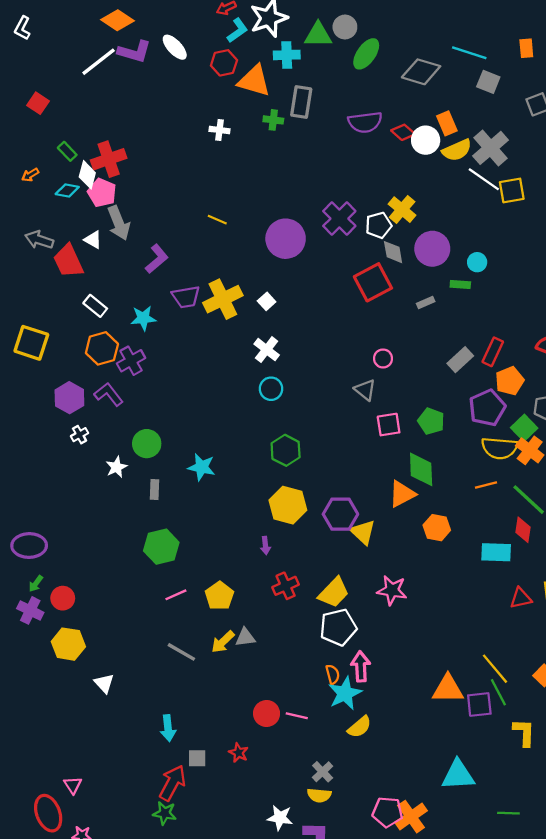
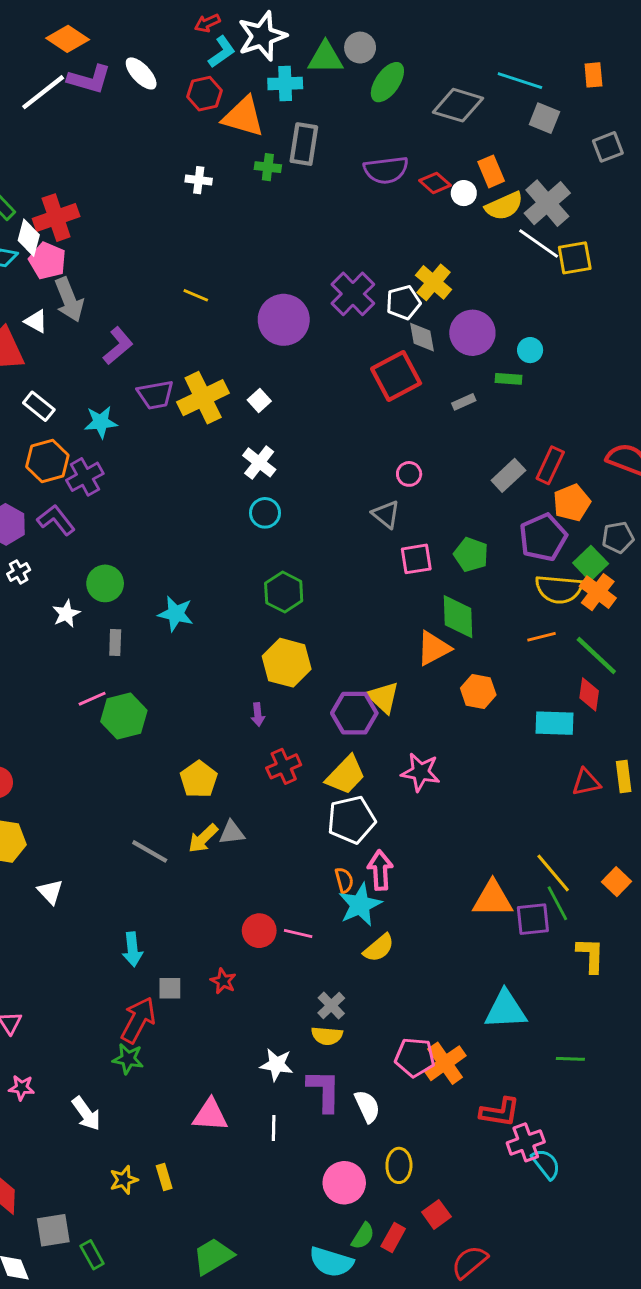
white circle: (426, 140) -> (464, 193), size x0.7
purple hexagon: (340, 514) -> (354, 713), moved
pink line: (176, 595) -> (92, 699), moved

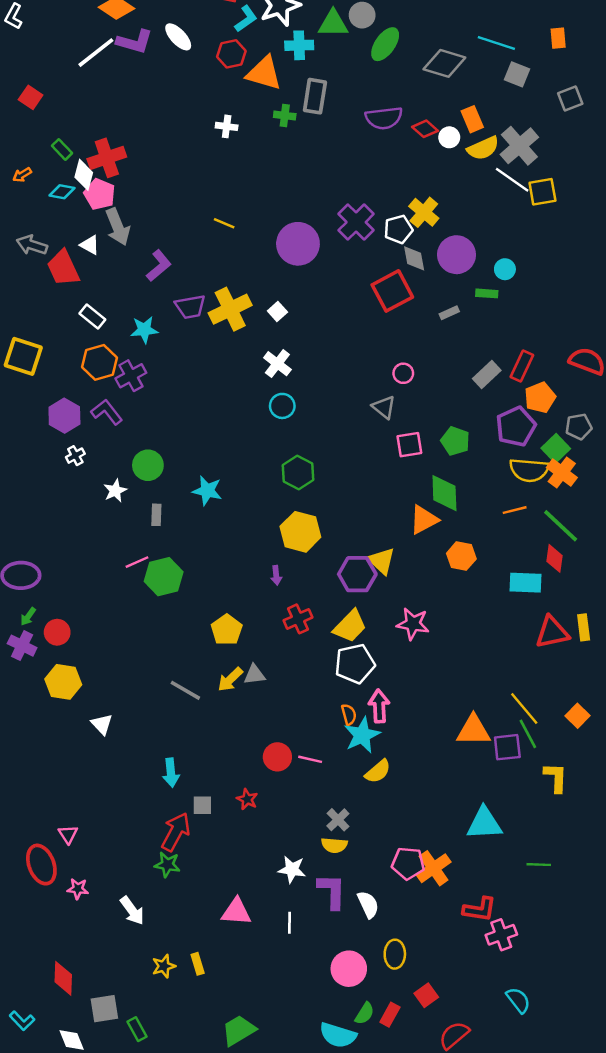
red triangle: (586, 782) -> (552, 632), size x1.4
cyan semicircle: (546, 1164) -> (518, 1000), moved

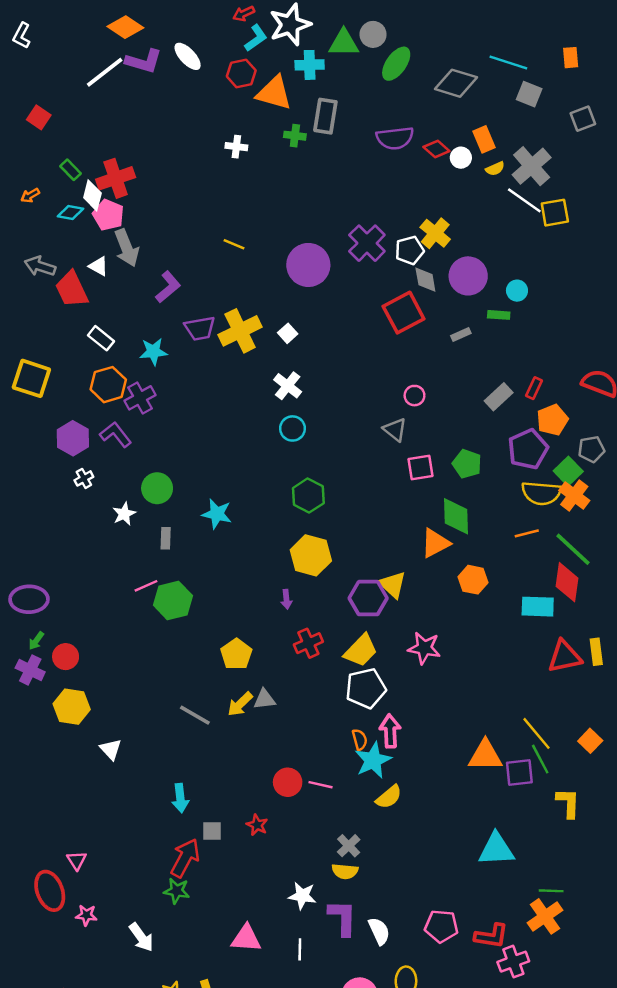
yellow semicircle: (483, 148) -> (495, 169), size x0.6
red rectangle: (522, 366) -> (534, 388), size x0.7
red diamond: (555, 558) -> (567, 582), size x1.4
pink pentagon: (408, 863) -> (441, 926), moved
orange cross: (434, 868) -> (545, 916), moved

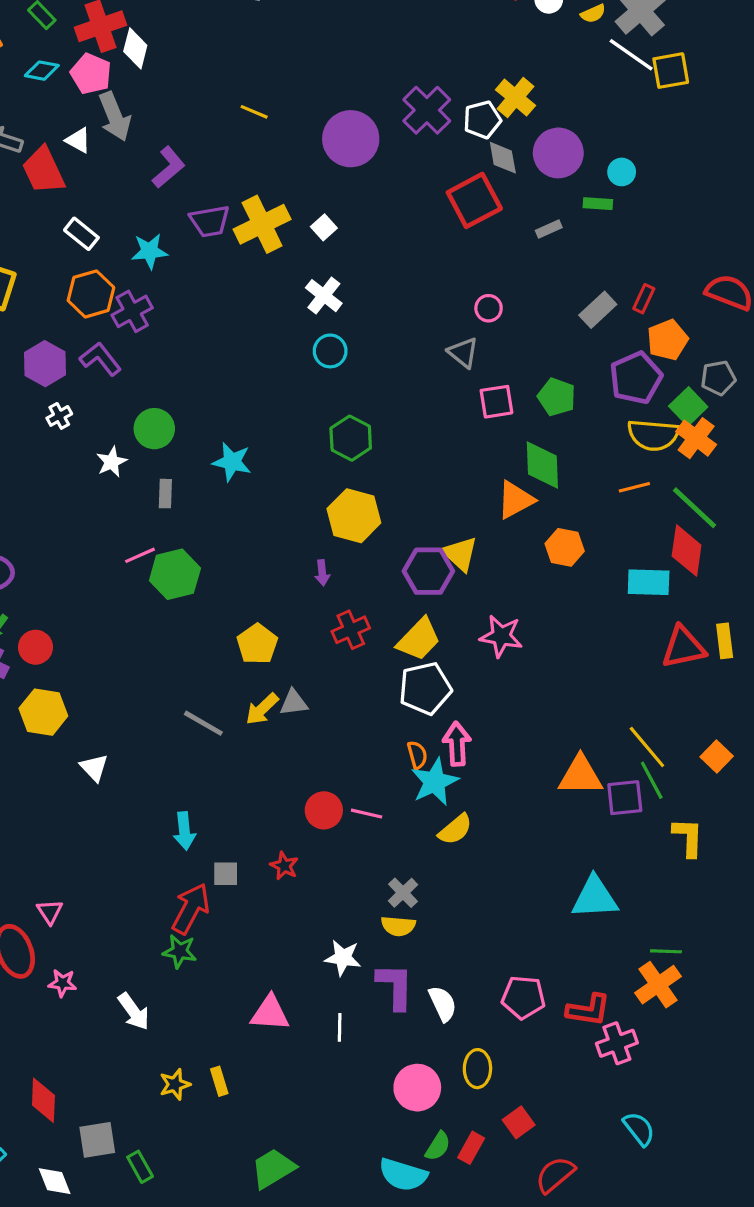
white diamond: (92, 195) -> (135, 48), moved

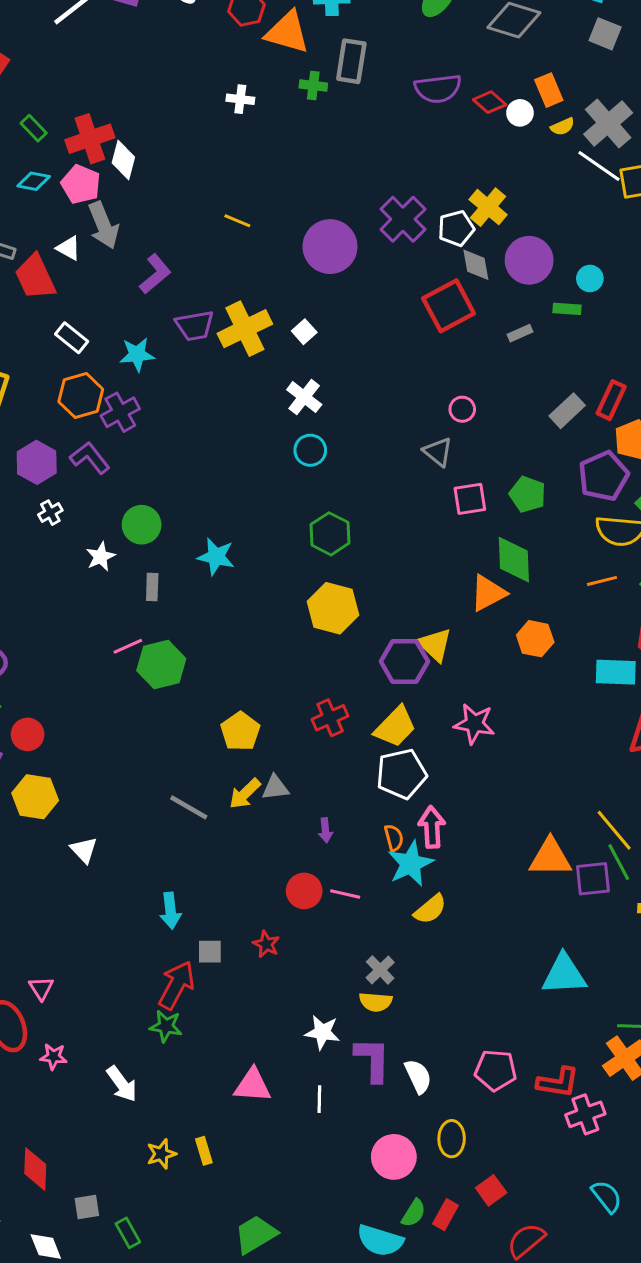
red rectangle: (644, 299) -> (611, 400), size x1.4
purple arrow: (322, 573) -> (325, 830), moved
gray square: (97, 1140) -> (87, 1207), size x0.7

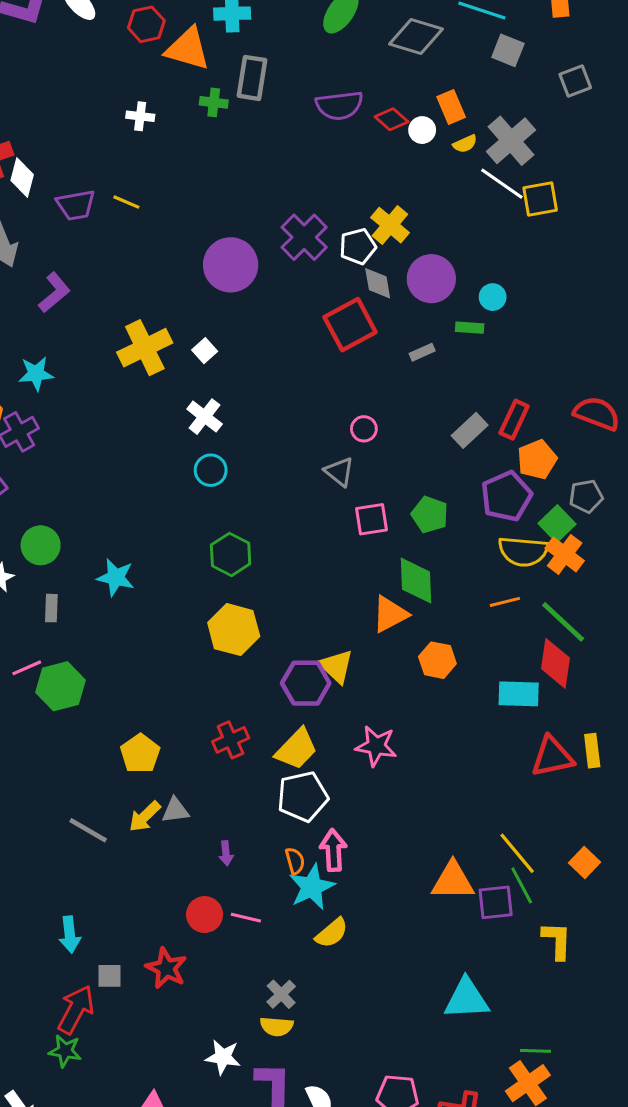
yellow line: (237, 221) -> (126, 202), moved
purple trapezoid: (195, 326) -> (76, 205), moved
red star: (266, 944) -> (166, 968), size x1.5

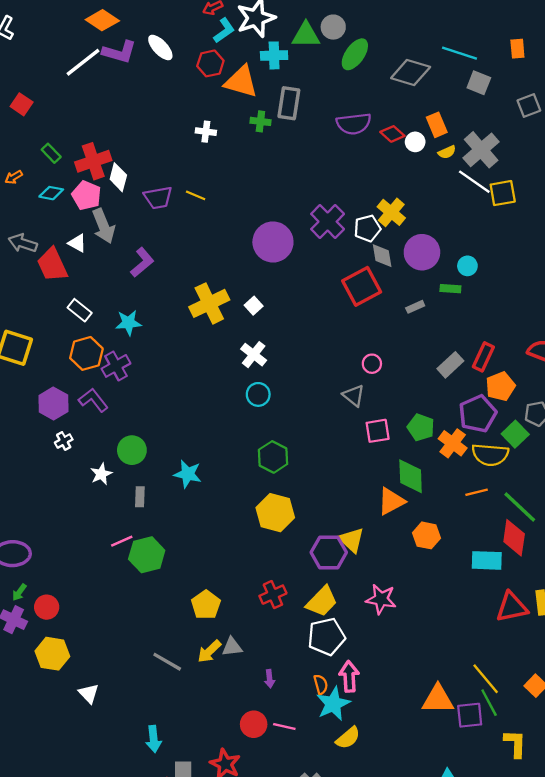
orange cross: (565, 554) -> (453, 443), moved

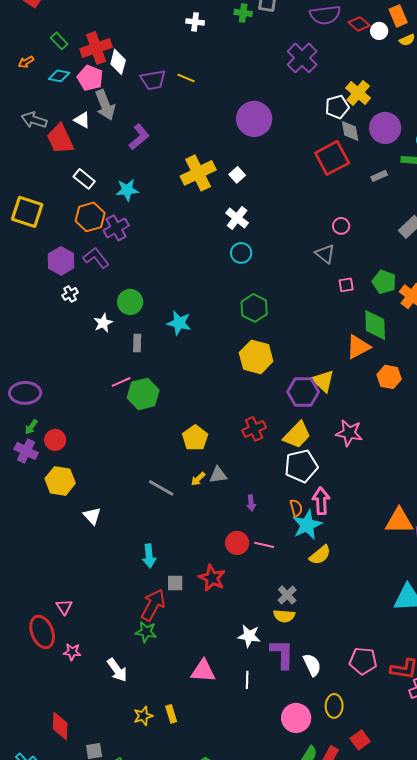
purple cross: (328, 222) -> (302, 58), moved
pink square: (378, 431) -> (346, 285), size x0.7
yellow arrow: (209, 651) -> (198, 479), size x0.7

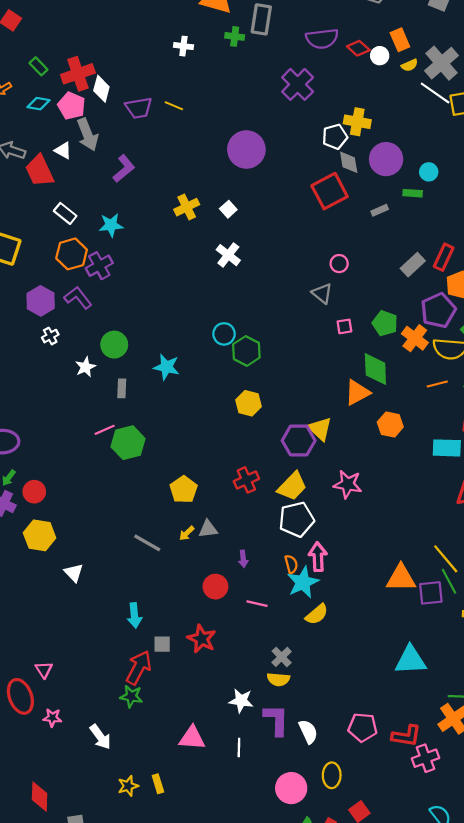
yellow cross: (358, 93) -> (357, 122), turned -30
yellow cross: (198, 173) -> (187, 207), size x0.7
cyan circle: (241, 253) -> (224, 334), moved
yellow hexagon: (256, 357) -> (249, 403), size x0.7
red circle: (237, 543) -> (215, 587), moved

